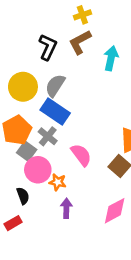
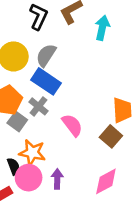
pink circle: (38, 170) -> (29, 178), moved
orange star: (58, 182) -> (32, 153), moved, size x1.5

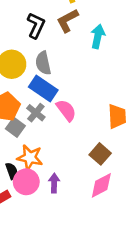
gray semicircle: (46, 55) -> (43, 63), turned -45
pink semicircle: (72, 125) -> (66, 110), moved
brown square: (111, 136) -> (100, 154), moved

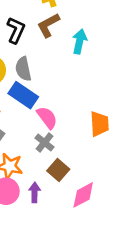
gray cross: (36, 113) -> (45, 143), moved
brown square: (100, 154) -> (58, 170), moved

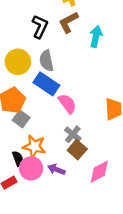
gray cross: (45, 143) -> (73, 134), moved
purple arrow: (35, 192) -> (56, 169), turned -70

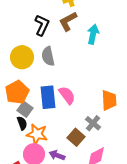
blue rectangle: (46, 84) -> (48, 97), moved, turned 50
gray cross: (73, 134) -> (93, 123), moved
black semicircle: (18, 159) -> (22, 123), moved

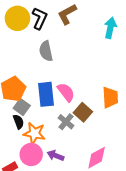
cyan arrow: (93, 34) -> (110, 28), moved
yellow circle: (22, 57) -> (17, 18), moved
gray cross: (93, 123) -> (66, 122), moved
brown square: (76, 137) -> (83, 112), moved

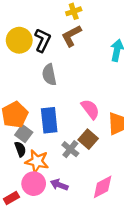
pink semicircle: (66, 92) -> (90, 109), moved

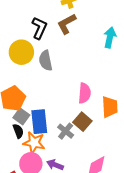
yellow circle: (19, 40) -> (21, 52), moved
pink semicircle: (90, 109) -> (85, 93), turned 42
blue rectangle: (49, 120) -> (39, 122), moved

